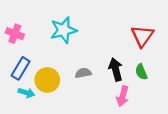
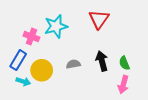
pink cross: (15, 34) -> (31, 37), moved
red triangle: (142, 36) -> (99, 19), moved
pink arrow: (123, 96) -> (123, 85), moved

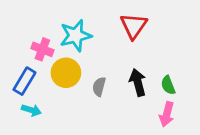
gray semicircle: (73, 64) -> (99, 87), turned -64
yellow circle: (42, 70) -> (66, 73), moved

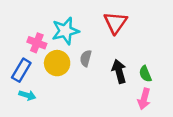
gray semicircle: (99, 87) -> (86, 58), moved

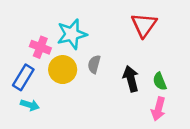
red triangle: (115, 23) -> (144, 25), moved

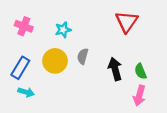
cyan star: (72, 34) -> (63, 30), size x0.6
pink cross: (40, 47) -> (24, 26), moved

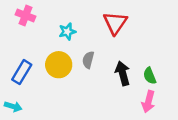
red triangle: (127, 22) -> (115, 23), moved
pink cross: (24, 26) -> (25, 16), moved
cyan arrow: (26, 92) -> (13, 107), moved

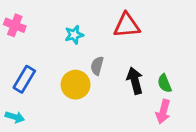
pink cross: (25, 16) -> (15, 25), moved
red triangle: (115, 23) -> (127, 25), turned 50
yellow circle: (59, 65) -> (76, 85), moved

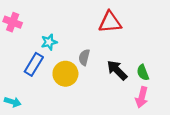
cyan star: (74, 35) -> (49, 42), moved
blue rectangle: (24, 79) -> (34, 64), moved
black arrow: (135, 81) -> (117, 70), turned -30

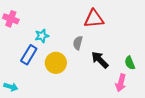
gray semicircle: (84, 57) -> (78, 43), moved
green semicircle: (143, 73) -> (130, 63), moved

